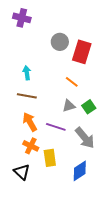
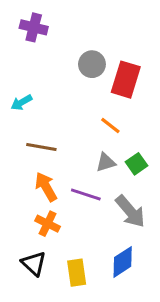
cyan arrow: (27, 73) -> (21, 103), moved, turned -112
yellow rectangle: (50, 158) -> (77, 273), moved

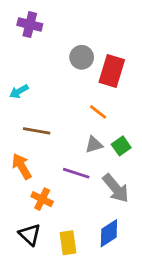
orange arrow: (46, 187) -> (22, 166), moved

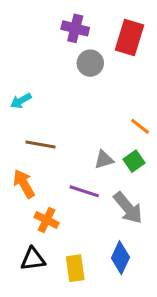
purple cross: (30, 25) -> (75, 28), moved
red rectangle: (112, 71) -> (129, 37), moved
orange line: (98, 112) -> (140, 126), moved
blue diamond: (109, 233) -> (120, 258), turned -32
black triangle: (30, 235) -> (33, 259), turned -50

